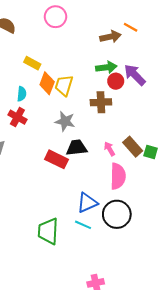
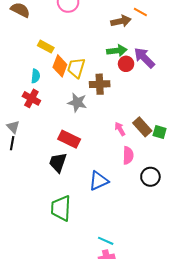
brown cross: (101, 102) -> (100, 84), moved
black trapezoid: (77, 148) -> (58, 162), moved, turned -65
pink semicircle: (118, 176) -> (128, 155), size x0.7
black circle: (117, 214) -> (150, 177), moved, size x0.7
cyan line: (83, 225) -> (106, 241), moved

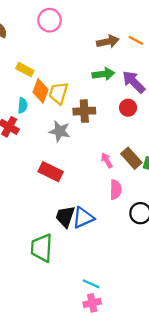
orange line: (140, 12) -> (136, 40), moved
red circle: (126, 64) -> (128, 108), moved
cyan semicircle: (36, 76) -> (23, 105), moved
black trapezoid: (58, 162) -> (65, 217), moved

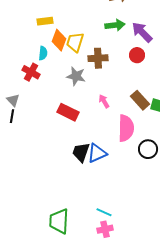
yellow rectangle: (25, 70) -> (45, 21), turned -35
pink arrow: (107, 160) -> (104, 101), moved
pink semicircle: (116, 190) -> (126, 128), size x1.5
green trapezoid: (42, 248) -> (59, 221), moved

